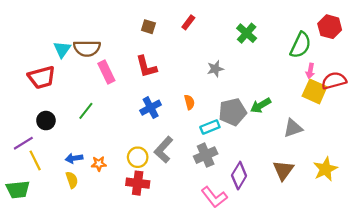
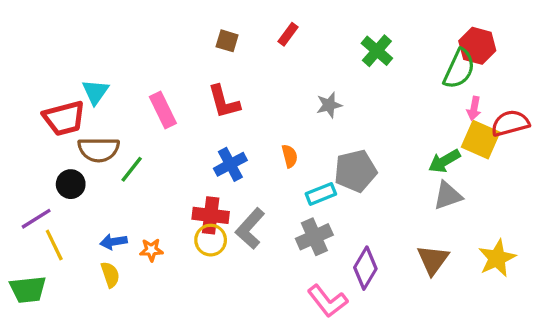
red hexagon: (330, 27) -> (477, 46), moved
brown semicircle: (87, 48) -> (99, 150), moved
cyan triangle: (62, 49) -> (95, 92), moved
green arrow: (261, 105) -> (444, 161), moved
red cross: (138, 183) -> (211, 215), moved

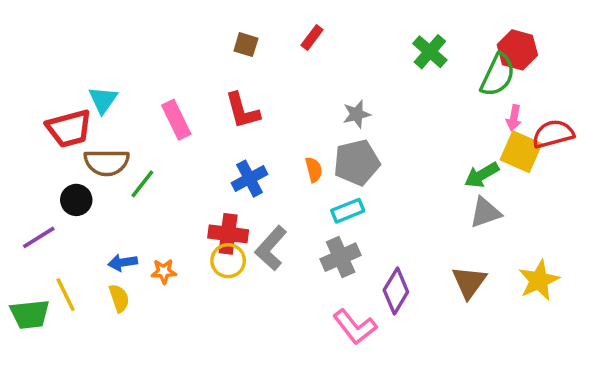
green cross: (377, 51) -> (430, 52), moved
gray pentagon: (355, 171) -> (357, 162), moved
yellow line: (54, 245) -> (66, 295), moved

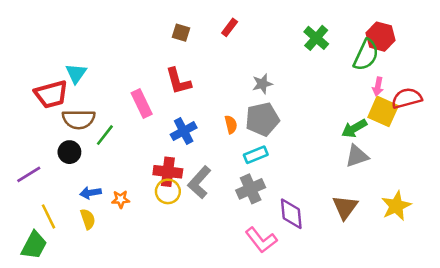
pink rectangle: (176, 120) -> (142, 104), moved
black circle: (76, 200) -> (69, 152), moved
purple diamond: (396, 291) -> (291, 214), turned -36
green trapezoid: (30, 314) -> (34, 245), moved, turned -56

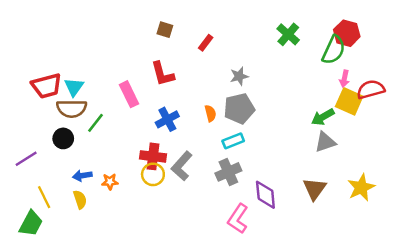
red rectangle: (230, 27) -> (206, 43), moved
cyan triangle: (76, 73) -> (74, 87), moved
pink L-shape: (261, 240) -> (238, 219), turned 72

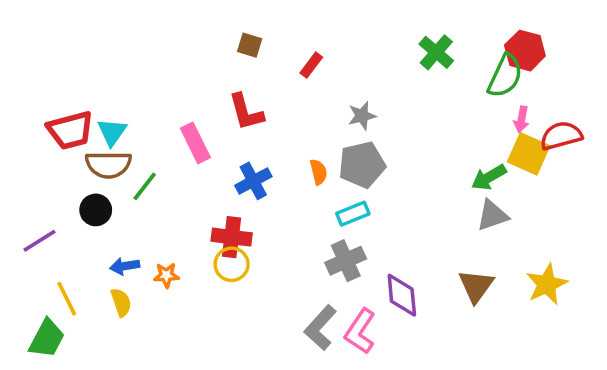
gray L-shape: (182, 166) -> (320, 328), moved

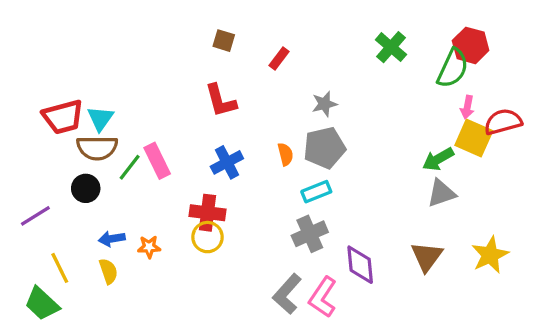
pink rectangle: (195, 143) -> (157, 161), moved
green trapezoid: (47, 339) -> (42, 304), turned 105

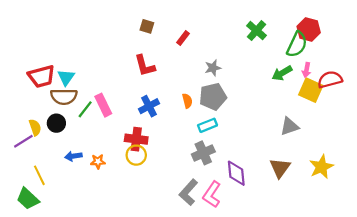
green arrow: (438, 159) -> (282, 73), moved
yellow semicircle: (108, 271) -> (35, 127), moved

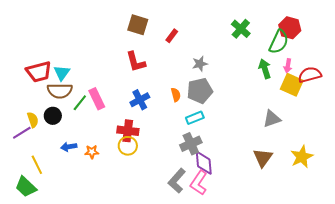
brown square: (147, 26) -> (138, 25), size x1.5
green arrow: (282, 73) -> (265, 69), turned 102
purple diamond: (236, 173) -> (204, 163), moved

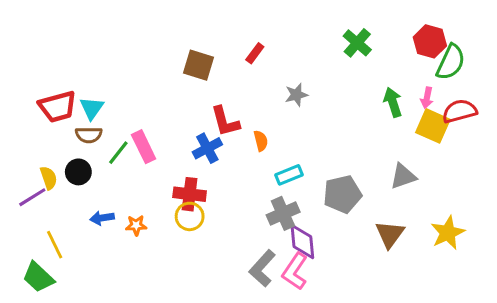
brown square: (138, 25) -> (198, 65), moved
green semicircle: (279, 42) -> (451, 62), moved
red L-shape: (136, 62) -> (225, 121), moved
brown semicircle: (60, 91) -> (89, 135), size x0.7
gray pentagon: (200, 91) -> (342, 194), moved

